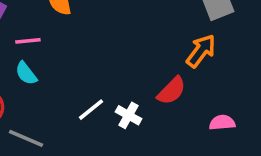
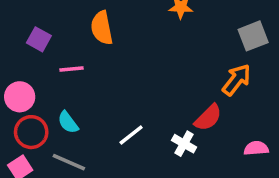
cyan semicircle: (26, 73) -> (68, 122), moved
white cross: (129, 115) -> (184, 144), moved

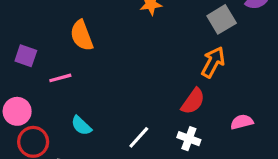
cyan semicircle: (68, 122) -> (81, 126), moved
white line: (131, 135) -> (139, 137), moved
white cross: (184, 144) -> (189, 139), moved

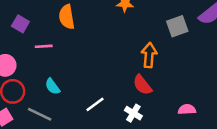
orange arrow: (213, 62) -> (149, 55), moved, turned -35
red semicircle: (193, 101) -> (142, 85), turned 95
pink semicircle: (242, 122) -> (187, 109), moved

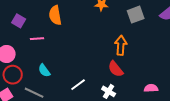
gray square: (177, 26) -> (136, 15), moved

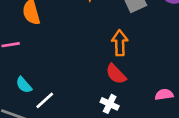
white line: (78, 85) -> (45, 100), moved

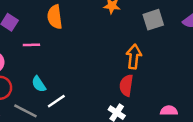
red semicircle: (116, 74) -> (126, 85), turned 45

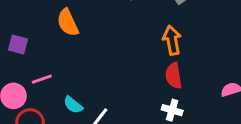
pink line: (31, 45) -> (42, 79), moved

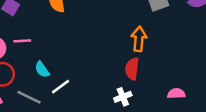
white cross: (172, 110) -> (123, 97), turned 36

